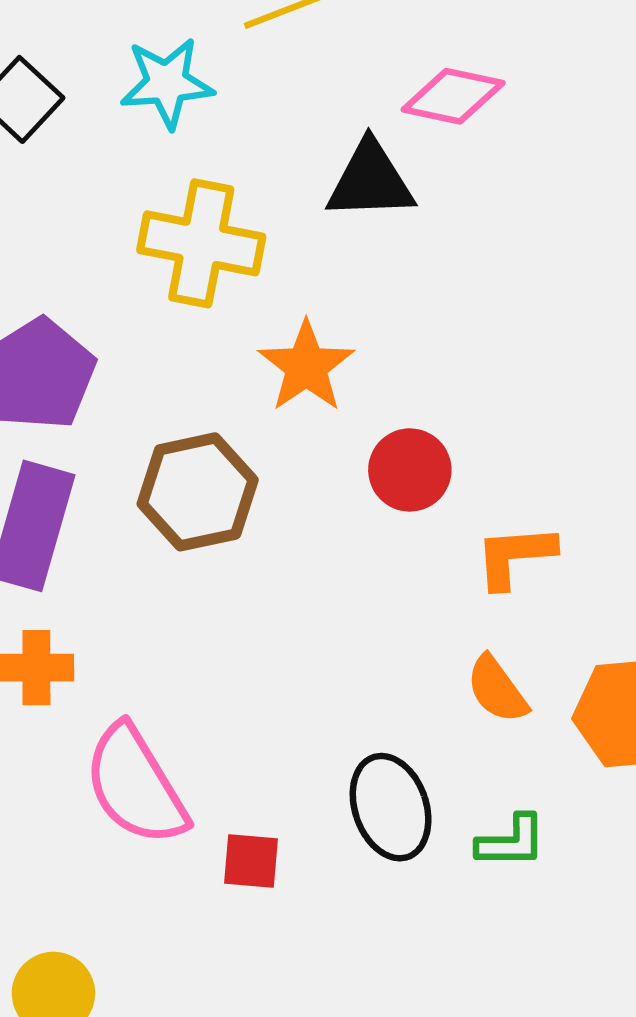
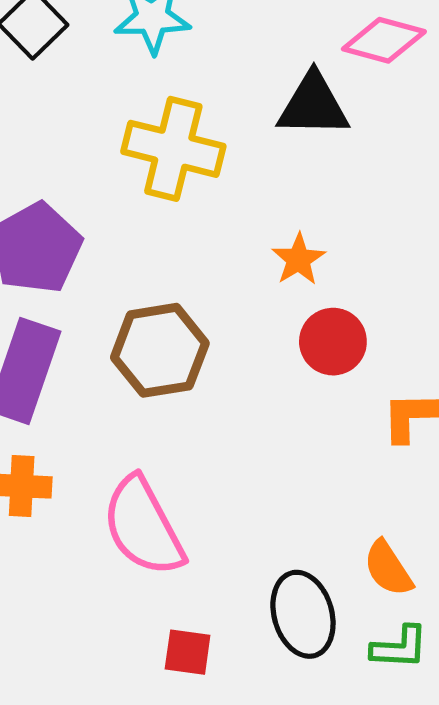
orange star: (306, 366) -> (298, 259), moved, size x0.7
orange semicircle: (497, 689) -> (388, 568), moved
pink semicircle: (136, 785) -> (143, 527), moved

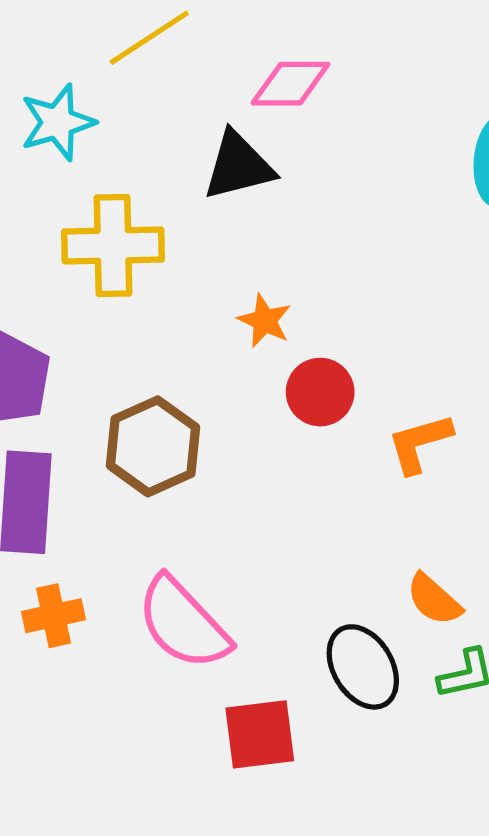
red square: (188, 652) -> (260, 734), size x1.5

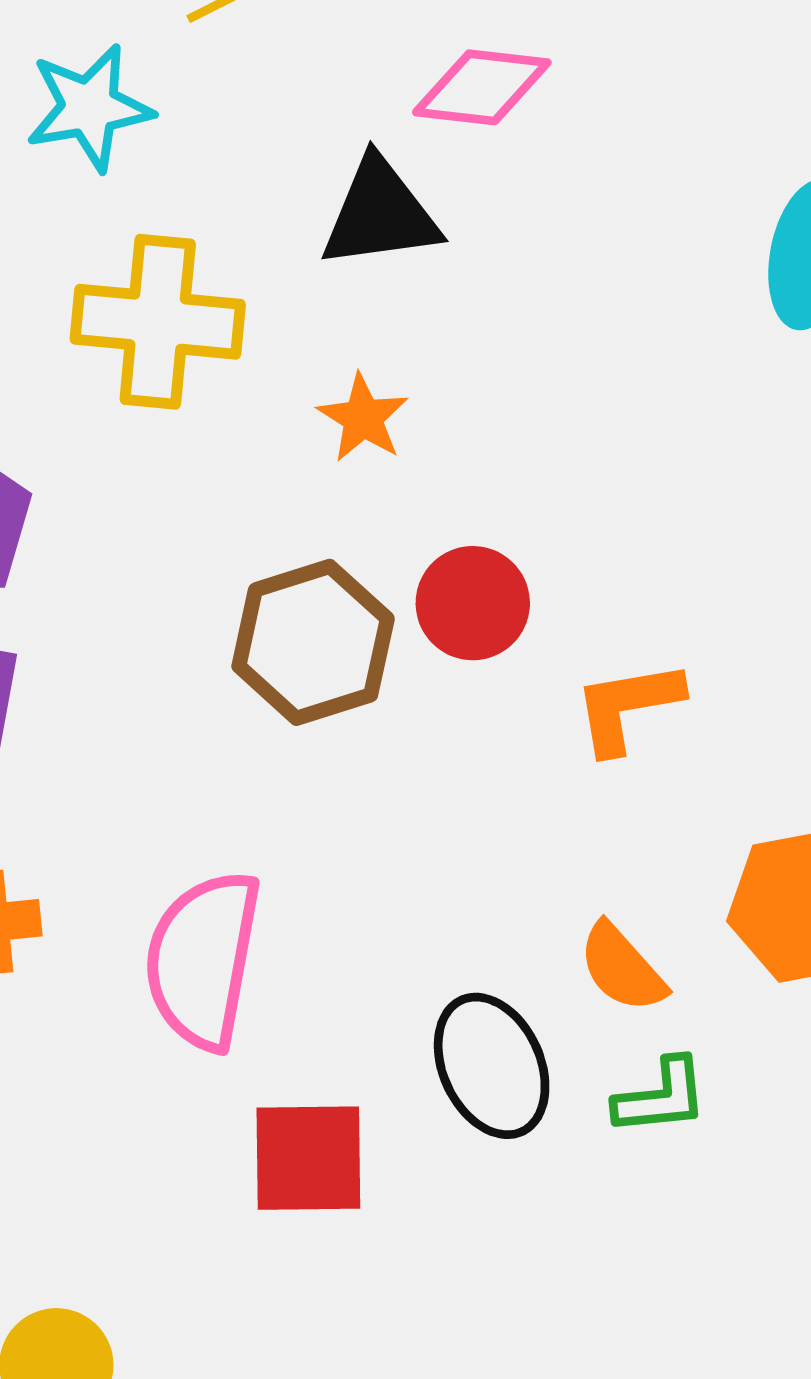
orange star: (265, 321) -> (363, 418), moved
brown hexagon: (153, 446) -> (313, 642), moved
pink semicircle: (183, 623) -> (203, 960), turned 47

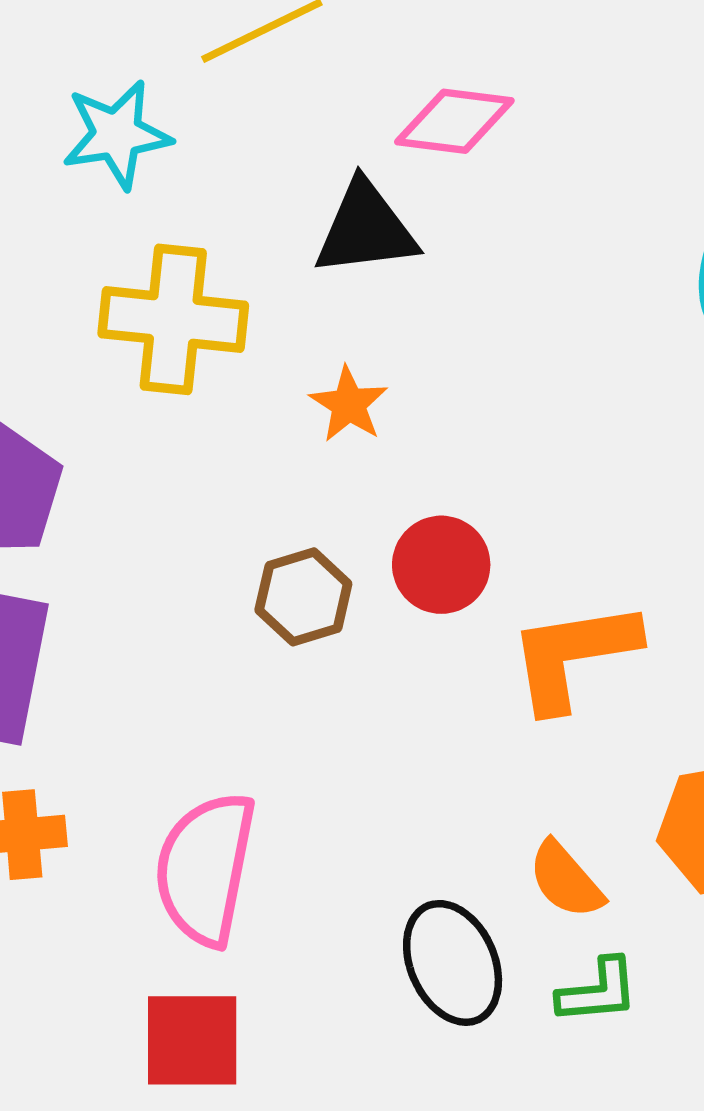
brown hexagon: (313, 642) -> (303, 597), size x0.7
orange L-shape: (628, 707) -> (573, 655), size x1.4
red square: (308, 1158) -> (192, 1040), moved

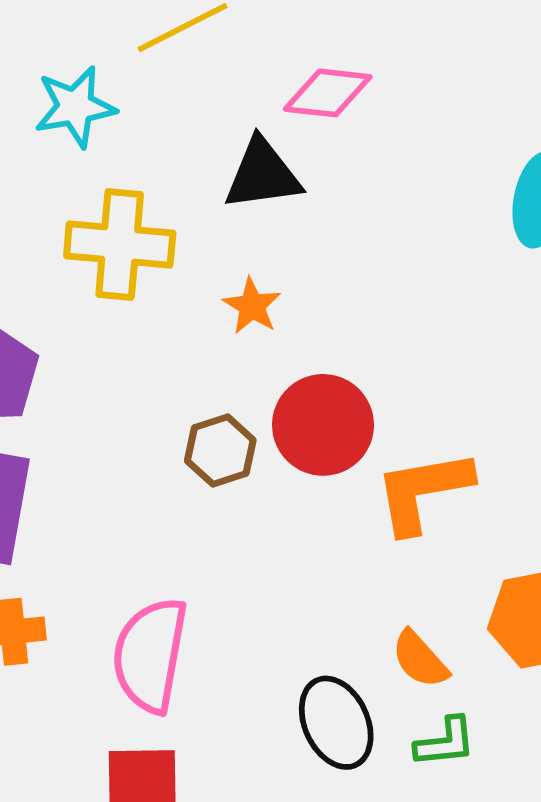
red circle: (441, 565) -> (323, 425), size x1.4

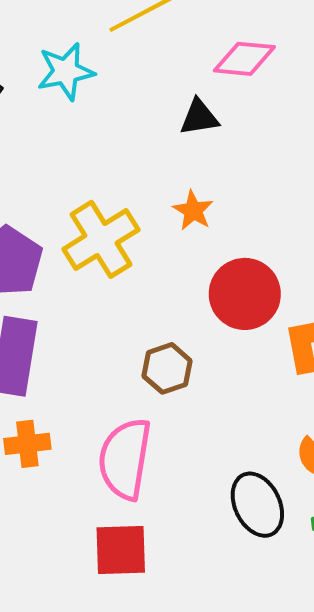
black triangle: (263, 174) -> (199, 117), size x0.7
yellow cross: (120, 244) -> (101, 239), moved, turned -36
brown hexagon: (220, 451) -> (167, 368), moved

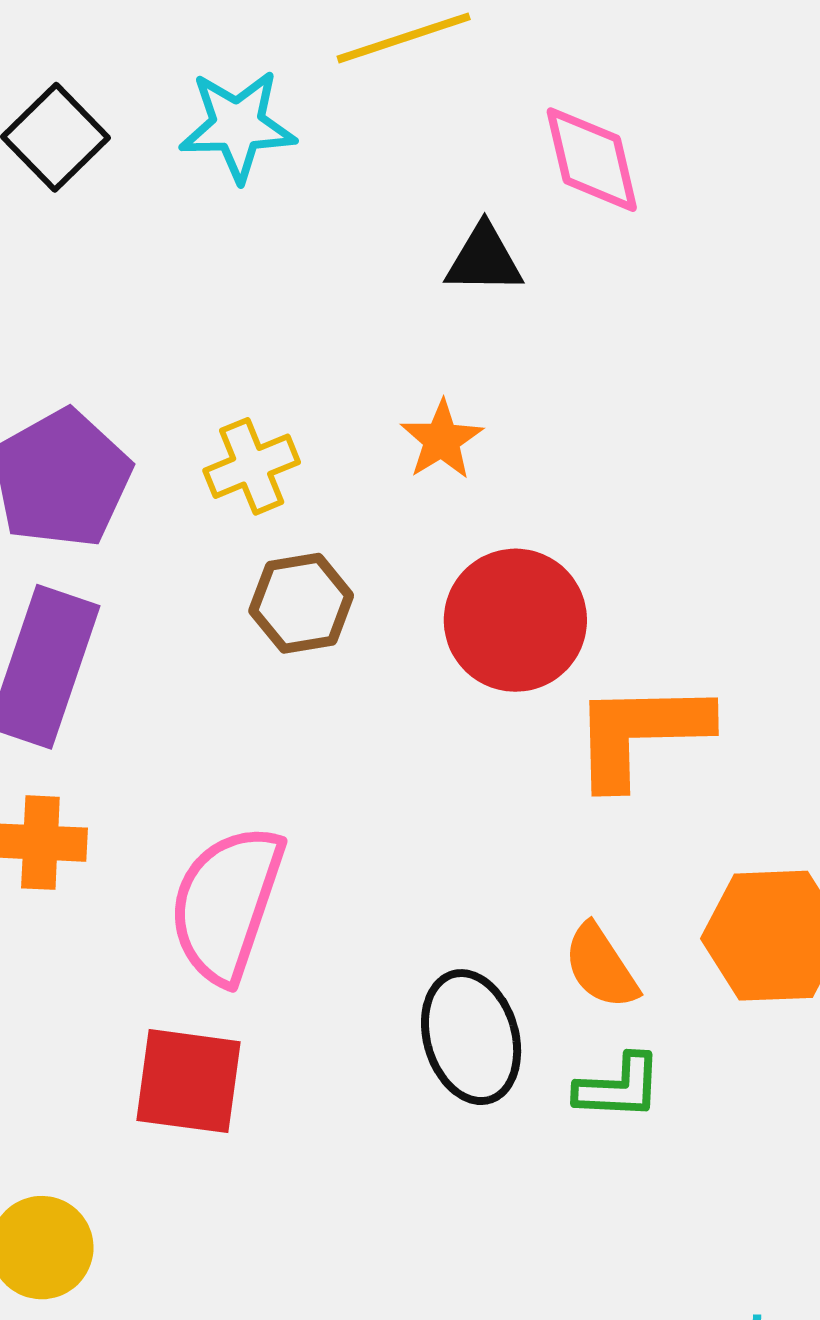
pink diamond: (244, 59) -> (592, 160), turned 62
yellow cross: (101, 239) -> (252, 466), size x0.6
brown hexagon: (167, 368) -> (301, 603), moved

